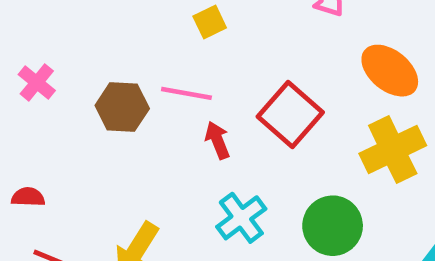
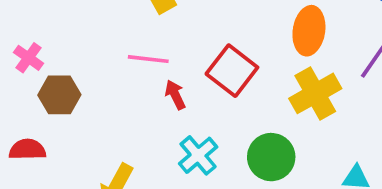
orange ellipse: (390, 71) -> (309, 31), turned 63
brown hexagon: (122, 107) -> (59, 95), moved
red semicircle: (28, 197) -> (27, 150), size x1.4

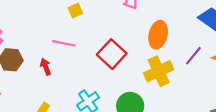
red arrow: (175, 95) -> (46, 67), moved

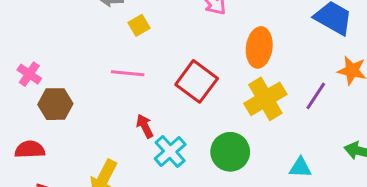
purple line: (193, 56) -> (316, 96), moved
red arrow: (46, 67) -> (145, 126), moved

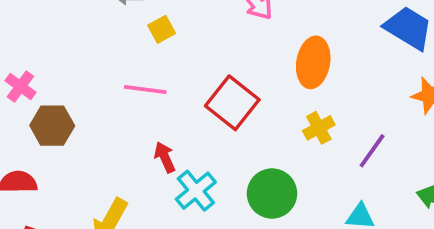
purple line: (316, 96) -> (372, 151), moved
yellow cross: (265, 99) -> (319, 128), size x0.6

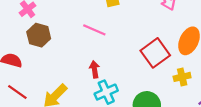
red square: (232, 103) -> (155, 53), moved

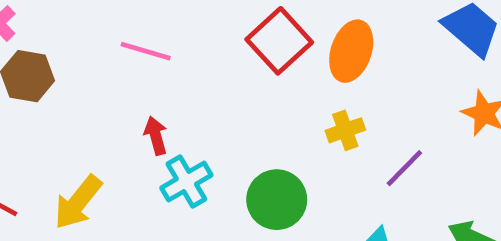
red square: (155, 53) -> (279, 41), moved

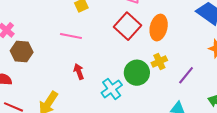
cyan cross: (186, 182) -> (112, 89), moved
green circle: (277, 200) -> (137, 73), moved

